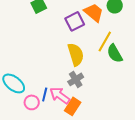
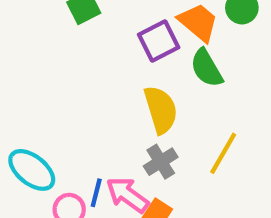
yellow line: (105, 41) -> (223, 153), moved
green semicircle: (115, 53) -> (207, 68), moved

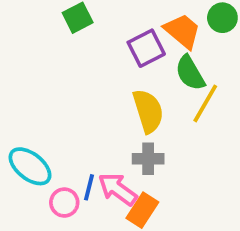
yellow line: (223, 153) -> (205, 103), moved
gray cross: (161, 162) -> (148, 159), turned 32

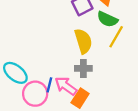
green semicircle: (190, 73) -> (107, 19), turned -35
pink circle: (64, 203) -> (35, 94), size x1.5

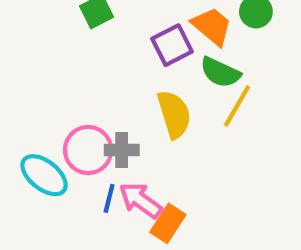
gray cross: (83, 68) -> (122, 150), moved
pink circle: (35, 94) -> (88, 150), moved

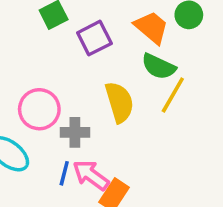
purple square: (172, 45) -> (94, 38), moved
pink circle: (88, 150) -> (39, 109), moved

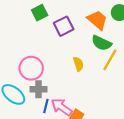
yellow semicircle: (119, 102) -> (78, 64), size x0.6
gray cross: (75, 132) -> (39, 89), moved

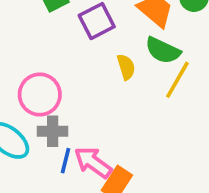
yellow semicircle: (78, 64) -> (126, 67), moved

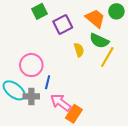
gray cross: (53, 131) -> (31, 96), moved
blue line: (65, 161) -> (48, 82), moved

